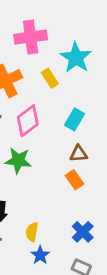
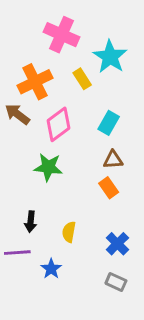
pink cross: (31, 37) -> (62, 35), turned 32
yellow semicircle: (32, 232) -> (69, 232), moved
blue star: (40, 255) -> (51, 269), moved

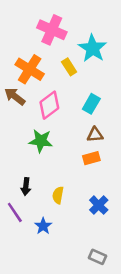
orange cross: (35, 82) -> (30, 69), turned -32
orange rectangle: (109, 188) -> (91, 158), turned -70
purple line: (17, 253) -> (15, 212), turned 60
gray rectangle: (116, 282) -> (97, 257), moved

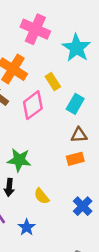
yellow rectangle: (69, 67) -> (53, 82), moved
green star: (41, 141) -> (19, 160), moved
yellow semicircle: (58, 195) -> (42, 196), turned -49

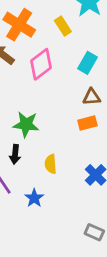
yellow rectangle: (53, 82) -> (63, 26), moved
yellow semicircle: (42, 196) -> (51, 164), turned 35

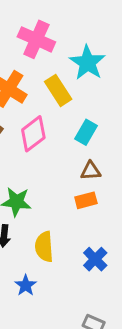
yellow rectangle: (63, 26) -> (58, 90), size x1.4
yellow semicircle: (51, 164) -> (44, 247), size x1.4

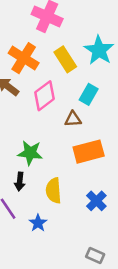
cyan star: (87, 63) -> (99, 50), moved
brown triangle: (91, 171) -> (73, 119), moved
orange rectangle: (86, 200) -> (89, 152), size x1.6

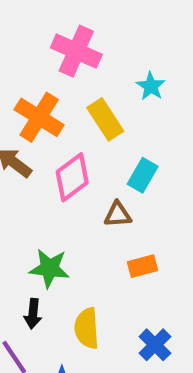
cyan star: (99, 50) -> (151, 86), moved, size x0.6
orange rectangle: (89, 152) -> (143, 266), size x0.6

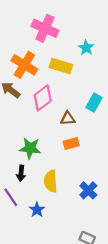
yellow rectangle: (105, 119) -> (61, 66), turned -40
cyan rectangle: (143, 175) -> (94, 103), moved
orange rectangle: (143, 266) -> (71, 144), moved

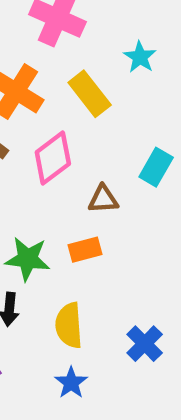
yellow rectangle: (61, 66) -> (90, 94), turned 35
orange rectangle: (71, 144) -> (85, 250), moved
blue star: (37, 210) -> (71, 383), moved

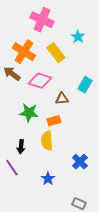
pink diamond: (53, 158) -> (40, 81), turned 55
green star: (28, 259) -> (29, 113), moved
yellow semicircle: (69, 325) -> (47, 141), moved

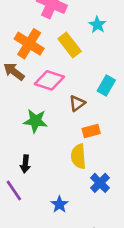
brown triangle: (62, 99) -> (77, 103), turned -32
orange rectangle: (54, 121) -> (91, 131), moved
yellow semicircle: (47, 141) -> (78, 156), moved

